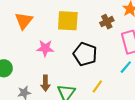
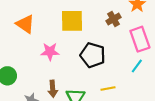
orange triangle: (24, 21) -> (25, 24), turned -30
yellow line: (97, 86) -> (108, 88), turned 48

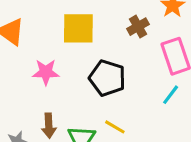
yellow line: (108, 88) -> (115, 127), moved, turned 40

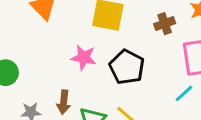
pink star: (46, 72) -> (84, 58), moved

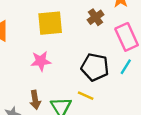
black pentagon: (127, 67) -> (95, 67), moved

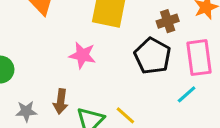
black pentagon: (95, 67) -> (152, 56), moved

